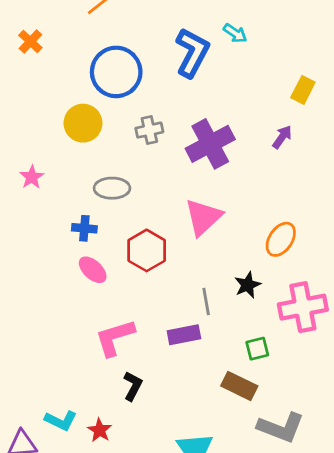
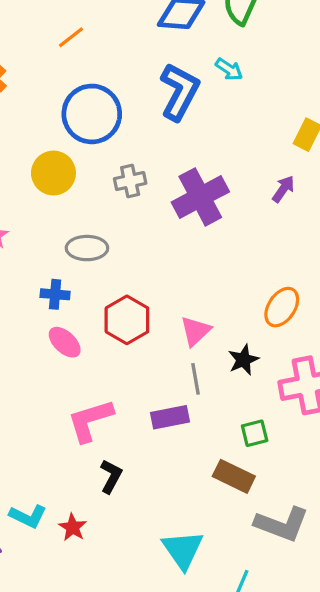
pink triangle: (203, 217) -> (196, 331), moved, size x0.7

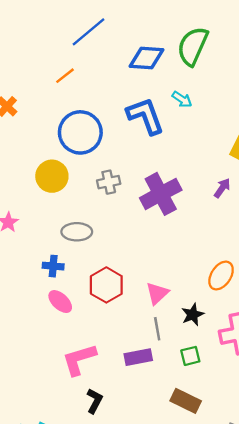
blue L-shape: (180, 92) -> (145, 116), turned -48
green square: (255, 433) -> (190, 356), moved

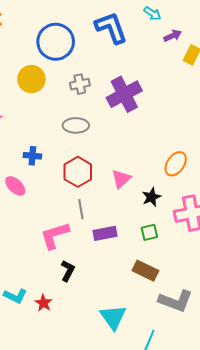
cyan arrow: (182, 99) -> (152, 14), moved
purple arrow: (222, 188) -> (173, 36), moved, turned 30
gray ellipse: (77, 232) -> (76, 125), moved
pink ellipse: (60, 302) -> (15, 186), moved
gray line: (157, 329) -> (81, 209), moved

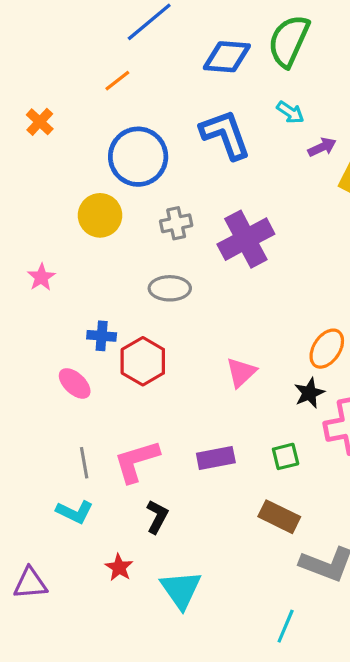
red hexagon: (78, 172) -> (143, 361), moved
black star: (151, 197) -> (309, 393), moved
gray line: (81, 209) -> (84, 463), moved
cyan L-shape: (15, 296) -> (75, 512), moved
cyan triangle: (113, 317) -> (181, 590), moved

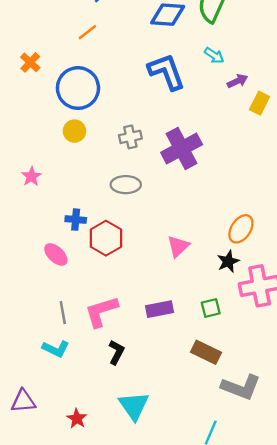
blue circle: (138, 157) -> (78, 88), moved
yellow circle: (100, 215) -> (74, 131), size x0.7
red star: (119, 567) -> (77, 419), moved

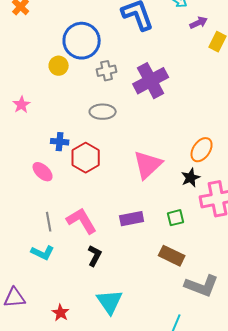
blue circle: (78, 88) -> (82, 41), moved
pink triangle: (178, 246) -> (148, 165), size x1.5
pink L-shape: (101, 311) -> (82, 221), turned 76

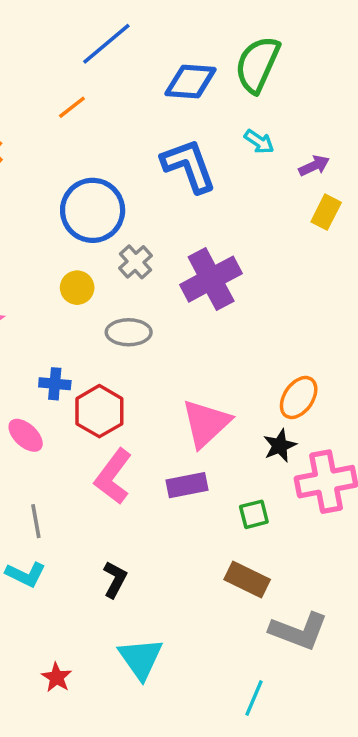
purple arrow: (199, 23) -> (314, 166), moved
yellow circle: (59, 66) -> (77, 288), moved
gray cross: (107, 71) -> (135, 262), turned -30
purple rectangle: (132, 219) -> (187, 485), moved
pink L-shape: (82, 221) -> (113, 476), moved, turned -112

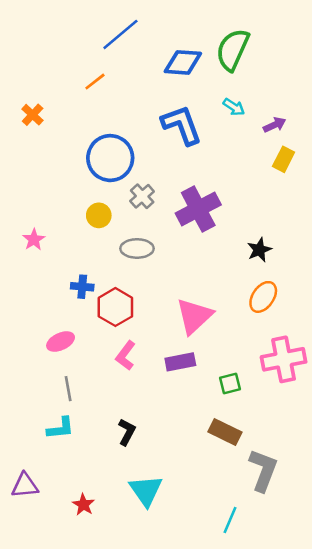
pink ellipse: (26, 435) -> (61, 342), moved, turned -68
black star: (280, 446) -> (259, 250), moved
pink L-shape: (113, 476) -> (126, 356), size x0.7
cyan L-shape: (26, 574) -> (61, 428), turned -32
gray L-shape: (299, 631) -> (263, 470), turned -90

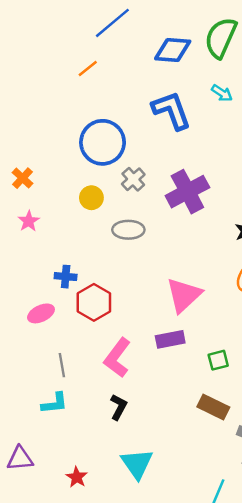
orange cross: (33, 115) -> (23, 178), moved
blue cross: (82, 287) -> (66, 277), moved
red hexagon: (115, 307) -> (94, 302), moved
pink ellipse: (61, 342) -> (41, 313), moved
pink L-shape: (126, 356) -> (117, 358), moved, size x1.4

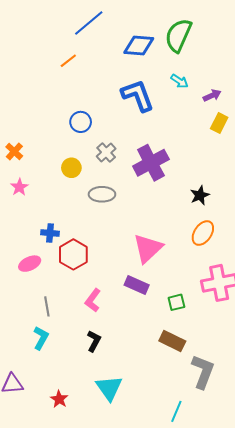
blue circle: (103, 142) -> (81, 122), size x0.6
purple rectangle: (170, 339) -> (137, 285), turned 35
pink L-shape: (117, 358) -> (93, 300), size x0.7
cyan L-shape: (55, 403) -> (41, 338), turned -55

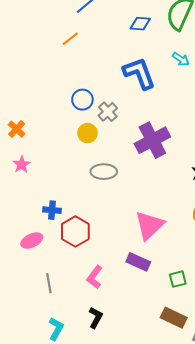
blue diamond: (139, 45) -> (140, 24), size x0.7
gray cross: (106, 153) -> (108, 112), moved
yellow circle: (71, 168) -> (88, 133), moved
cyan L-shape: (41, 338) -> (56, 329), moved

